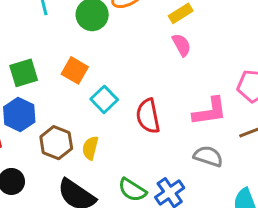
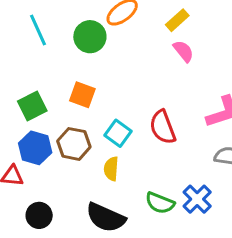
cyan square: (104, 99) -> (118, 133), moved
brown hexagon: (56, 143) -> (74, 144), moved

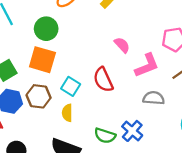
green circle: (90, 37) -> (46, 29), moved
pink semicircle: (183, 51) -> (122, 45), moved
orange square: (82, 95) -> (42, 60), size x1.4

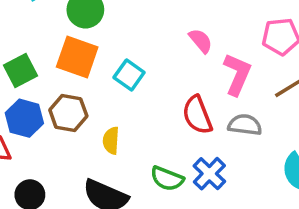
pink L-shape: (147, 65) -> (237, 74), turned -48
red semicircle: (103, 80) -> (197, 115), moved
cyan square: (71, 86) -> (129, 75), moved

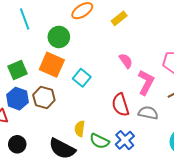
yellow semicircle: (111, 141) -> (80, 129), moved

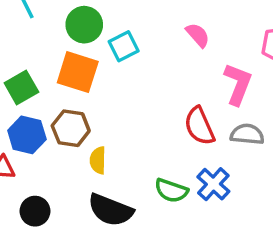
pink semicircle: (126, 61) -> (198, 35), moved
cyan square: (82, 78) -> (124, 46), moved, turned 30
yellow semicircle: (80, 129) -> (98, 160), moved

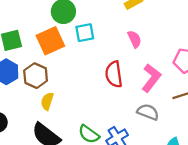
orange square: (78, 72) -> (50, 41), turned 32
red semicircle: (199, 126) -> (114, 74), moved

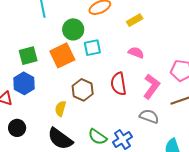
pink semicircle: (134, 39) -> (136, 53), turned -42
brown hexagon: (36, 76) -> (83, 90), moved

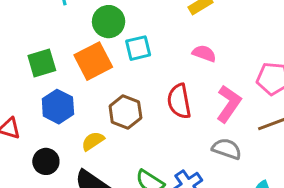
blue hexagon: (24, 83) -> (58, 107), moved
yellow semicircle: (60, 109) -> (93, 141), turned 42
black circle: (17, 128) -> (46, 161), moved

